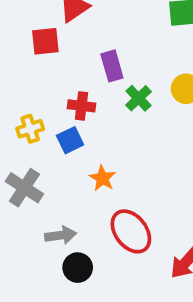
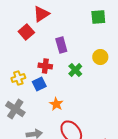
red square: (45, 41) -> (26, 32), turned -35
green cross: (139, 98) -> (75, 70), moved

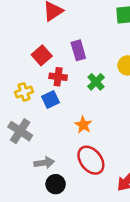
red square: (26, 32) -> (42, 55), moved
orange star: (56, 104) -> (83, 125), moved

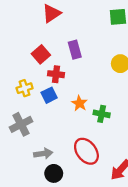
green cross: (96, 82) -> (102, 114), moved, turned -35
orange star: (83, 125) -> (79, 103), moved
gray cross: (20, 131) -> (21, 124), turned 30

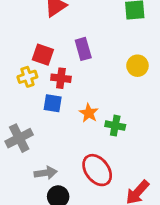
red square: (41, 54) -> (43, 55), turned -30
yellow cross: (25, 88) -> (27, 77), moved
blue square: (49, 95) -> (53, 103), turned 35

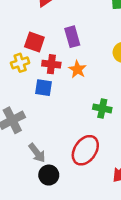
orange star: (89, 113) -> (77, 69), moved
red ellipse: (97, 170) -> (85, 150), turned 72
gray arrow: (46, 173) -> (37, 153), turned 60

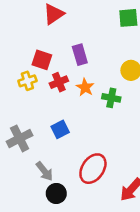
red cross: (51, 64) -> (59, 82), turned -30
blue square: (44, 88) -> (60, 129), moved, turned -36
green cross: (102, 108) -> (111, 98), moved

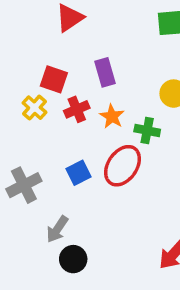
yellow cross: (27, 81) -> (34, 108), turned -30
red ellipse: (93, 169) -> (123, 166), moved
gray arrow: (44, 171) -> (57, 229), turned 72

